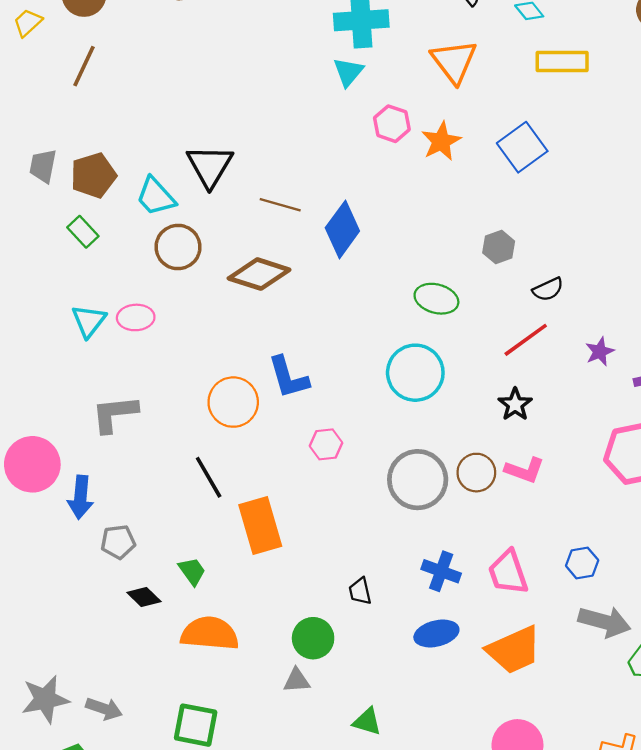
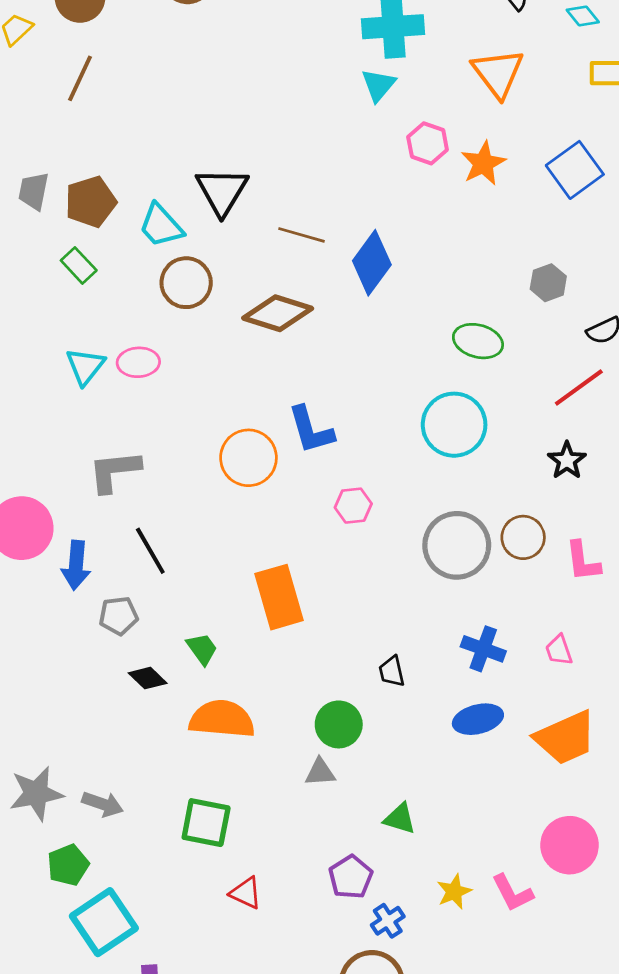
pink L-shape: (525, 470) -> (583, 561), moved, turned 63
black line: (209, 477) -> (150, 551), moved
pink trapezoid: (508, 572) -> (559, 650), size x0.6

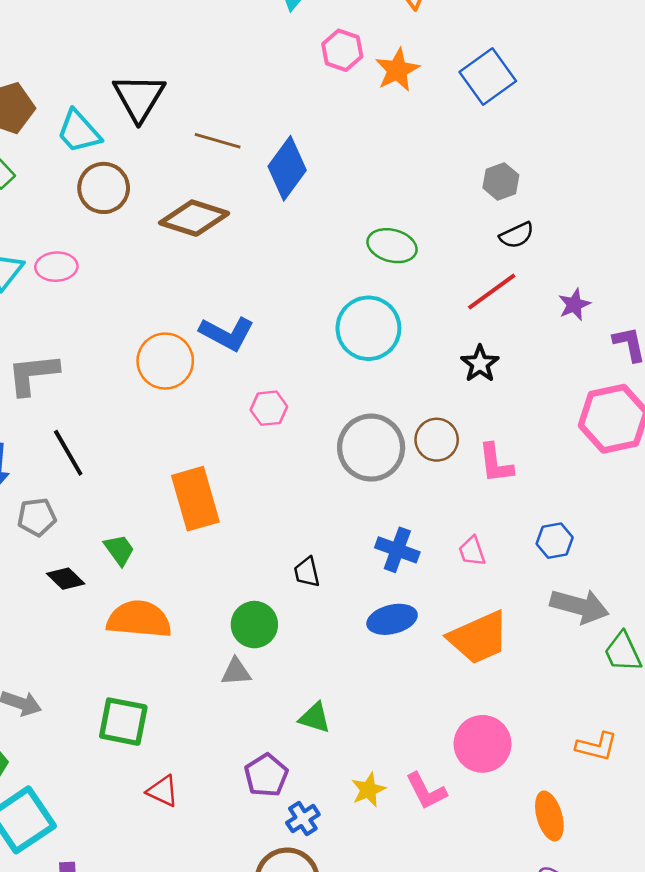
gray hexagon: (548, 283) -> (501, 181), moved
blue L-shape: (311, 430) -> (227, 333), turned -46

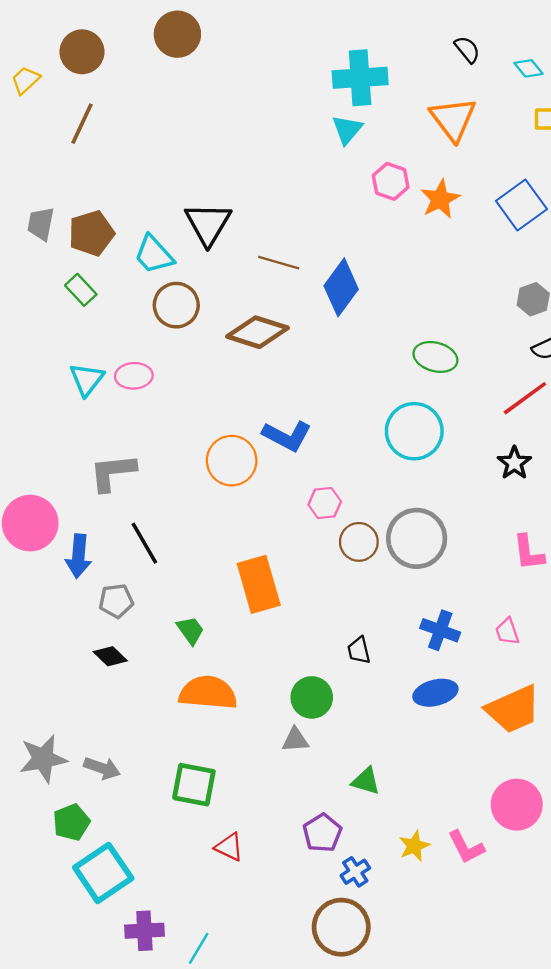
brown circle: (437, 440) -> (359, 542), moved
black diamond: (66, 579) -> (110, 656), moved

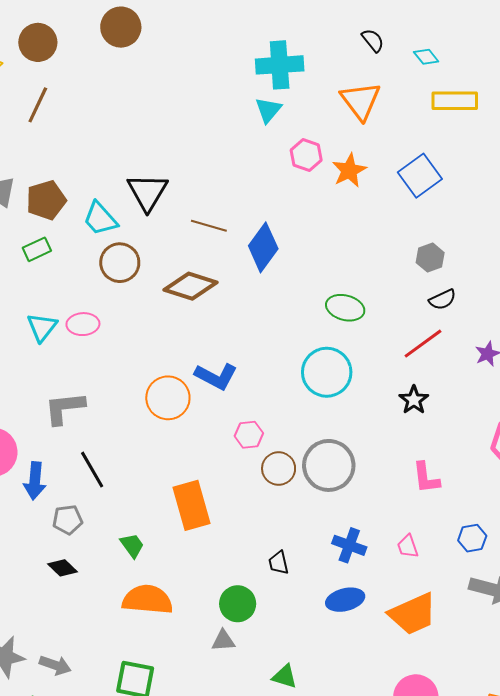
green rectangle: (81, 290) -> (37, 249), turned -72

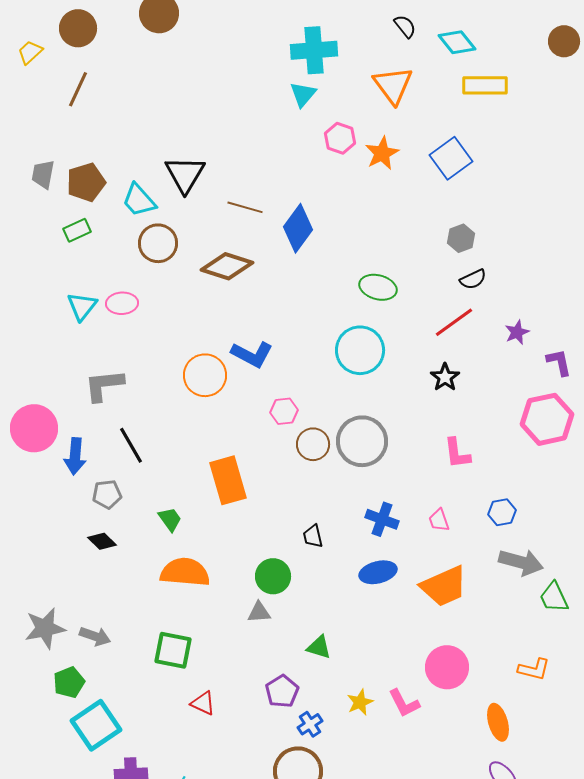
cyan diamond: (426, 57) -> (457, 42), size x1.5

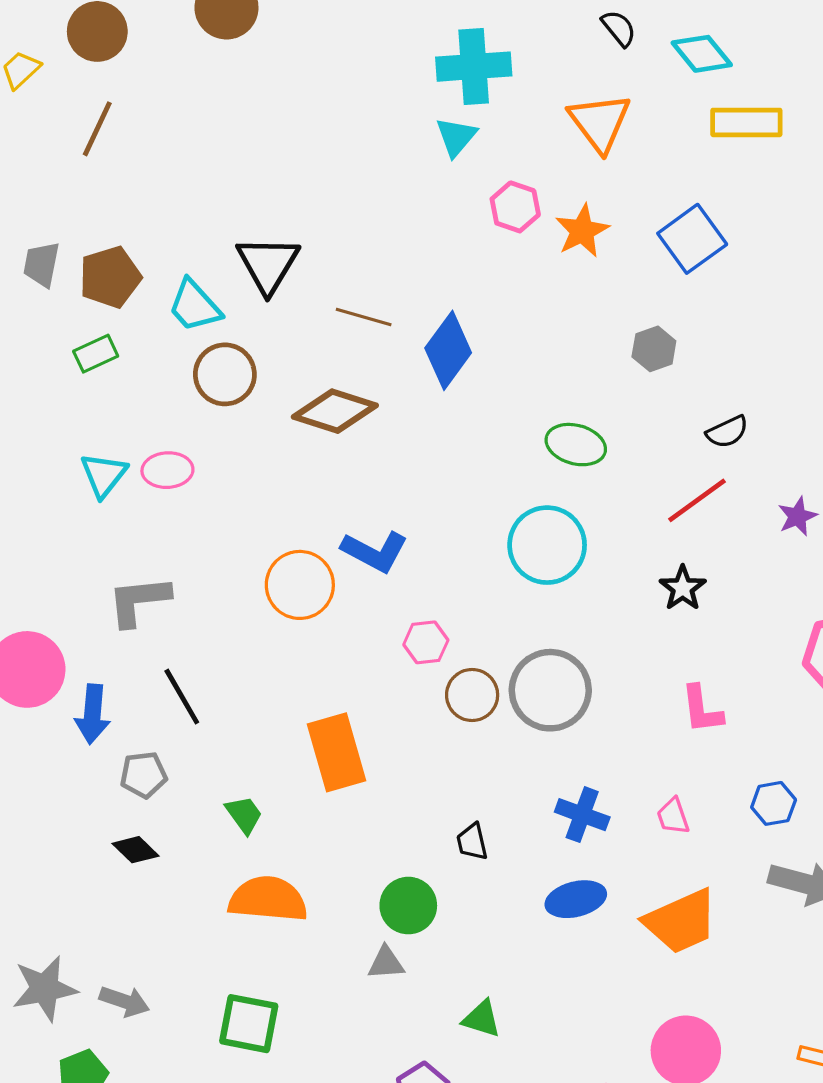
gray hexagon: (461, 238) -> (654, 349), moved

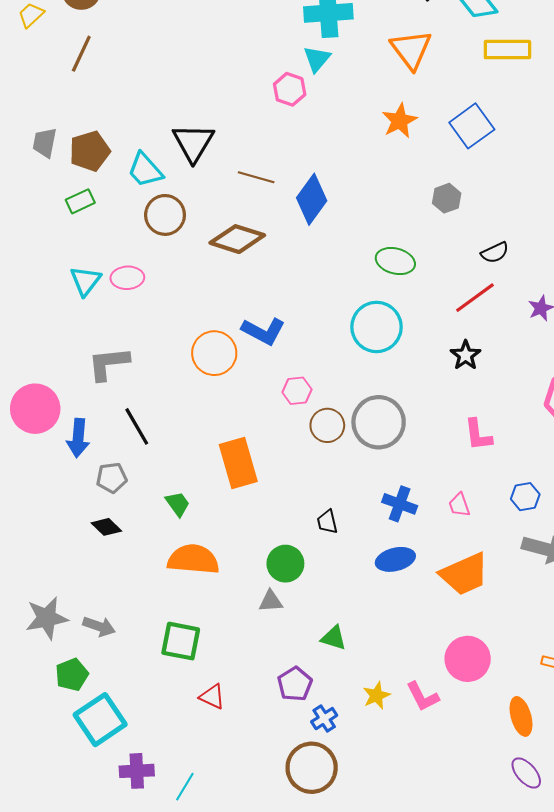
pink hexagon: (515, 207) -> (290, 89), moved

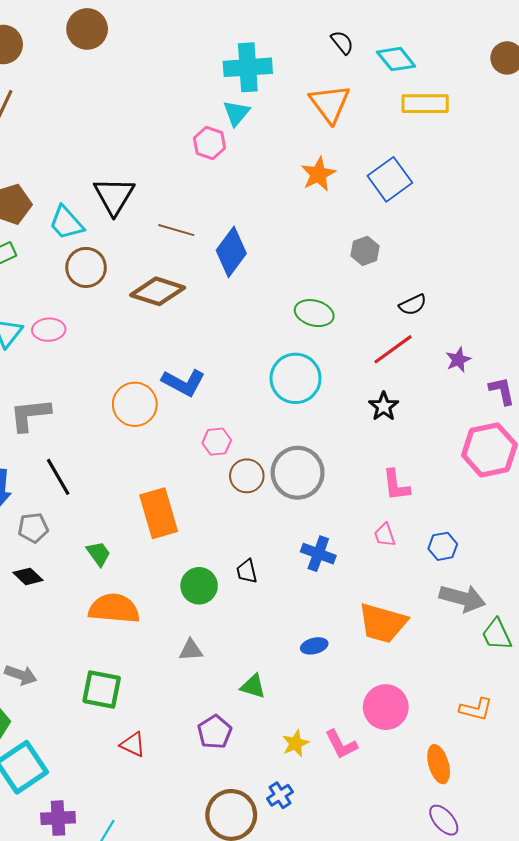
pink trapezoid: (459, 505) -> (385, 535), moved
blue ellipse: (395, 559) -> (314, 646), moved, size x0.7
green circle: (285, 564) -> (199, 586), moved
orange trapezoid: (464, 574) -> (383, 623), turned 40
blue cross: (324, 719) -> (280, 795), moved

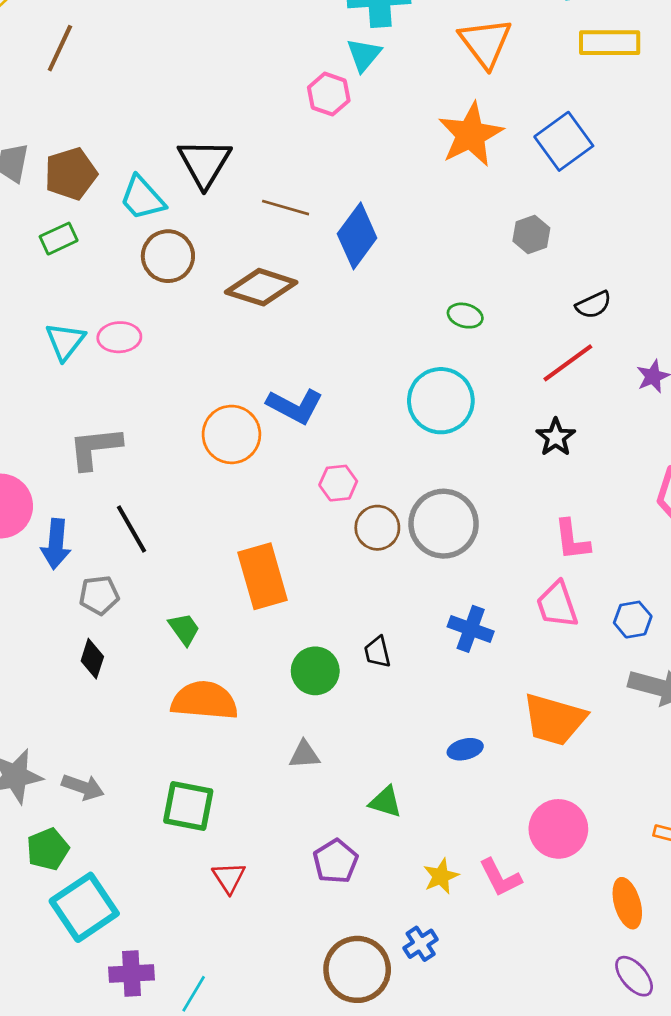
orange star: (318, 174) -> (471, 135), size x1.4
green ellipse: (314, 313) -> (465, 316), size x0.7
pink trapezoid: (385, 535) -> (557, 605), size x1.5
black diamond: (28, 576) -> (92, 659), turned 64
red triangle: (133, 744) -> (229, 878), turned 32

